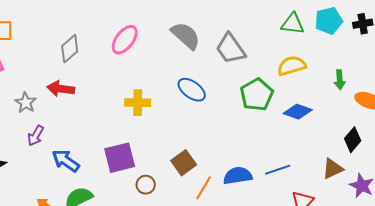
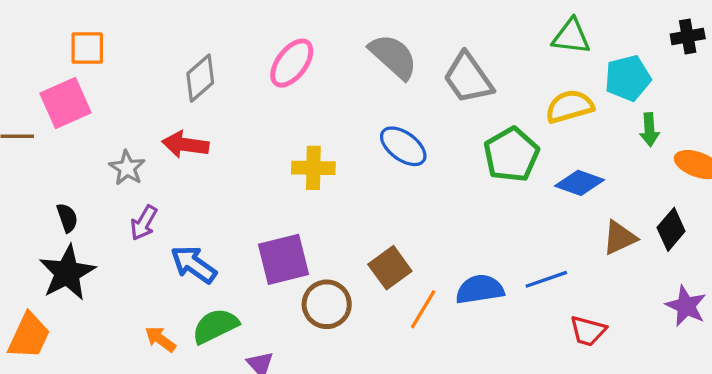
cyan pentagon: (329, 21) -> (628, 78), moved
brown triangle: (333, 169) -> (619, 238), moved
brown circle: (146, 185) -> (327, 304), size x1.5

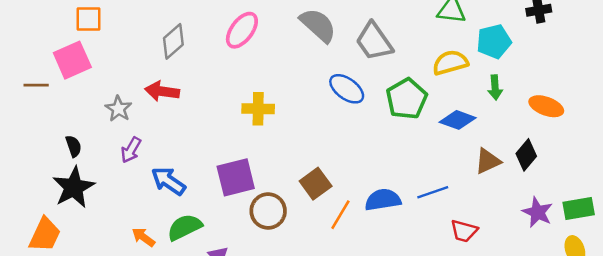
green arrow: (649, 130) -> (495, 88), moved
blue ellipse: (403, 146) -> (347, 89), moved

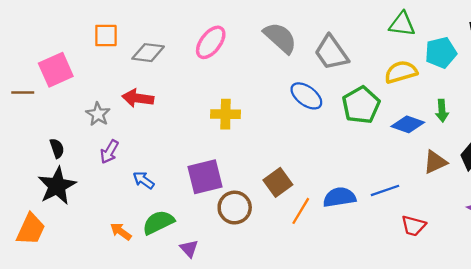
orange square: (89, 19) -> (106, 36), moved
gray diamond: (173, 41) -> (148, 53), turned 48
green arrow: (495, 88) -> (442, 111), moved
blue arrow: (168, 181) -> (144, 180), size x0.7

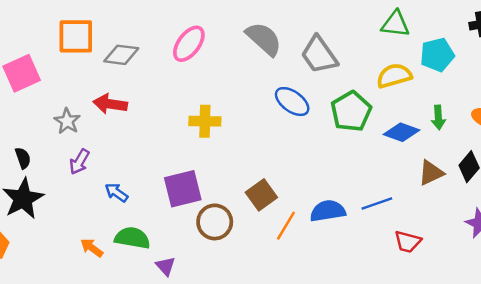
orange square: (106, 36) -> (76, 36), size x1.4
green semicircle: (158, 222) -> (132, 238), turned 36

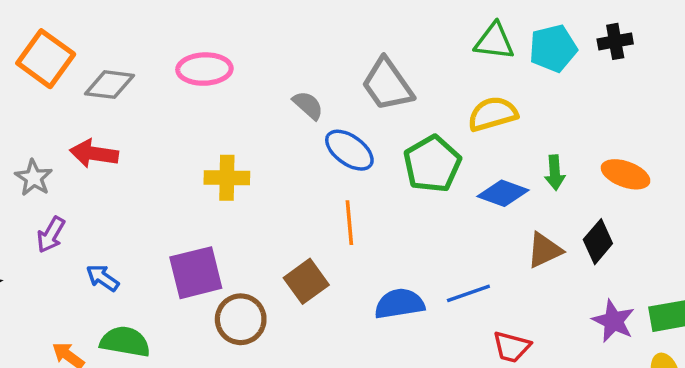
orange square: (76, 36) -> (46, 59), turned 36
gray semicircle: (264, 39) -> (308, 105), moved, size x0.6
pink ellipse: (189, 44) -> (204, 69), turned 51
cyan pentagon: (437, 55) -> (553, 48), moved
orange line: (286, 226) -> (349, 223), moved, turned -36

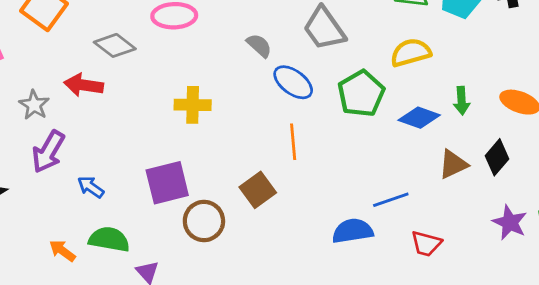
gray diamond: (110, 85) -> (115, 45), moved, turned 30
purple arrow: (51, 235) -> (48, 152), size x1.4
blue semicircle: (399, 304) -> (353, 231), moved

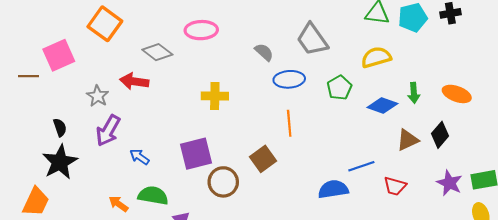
blue ellipse: (293, 82) -> (289, 79), turned -40
green pentagon: (361, 94) -> (339, 88), size x0.7
red trapezoid: (426, 244) -> (395, 186), moved

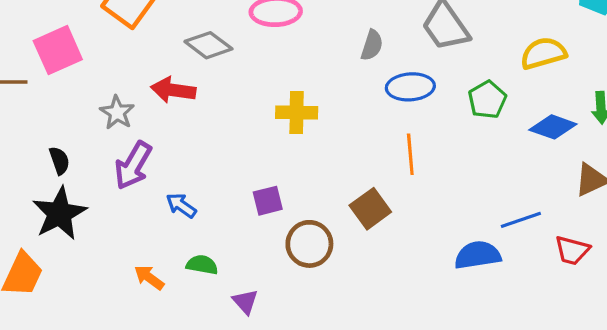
gray semicircle: (264, 52) -> (372, 45), turned 66
purple square: (196, 154) -> (268, 201), size x0.6
green semicircle: (153, 196) -> (202, 265), size x0.7

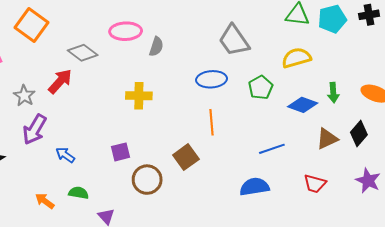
gray semicircle: (372, 45) -> (156, 47), moved
red arrow: (173, 90) -> (60, 81), turned 124
blue line: (521, 220) -> (272, 149), moved

